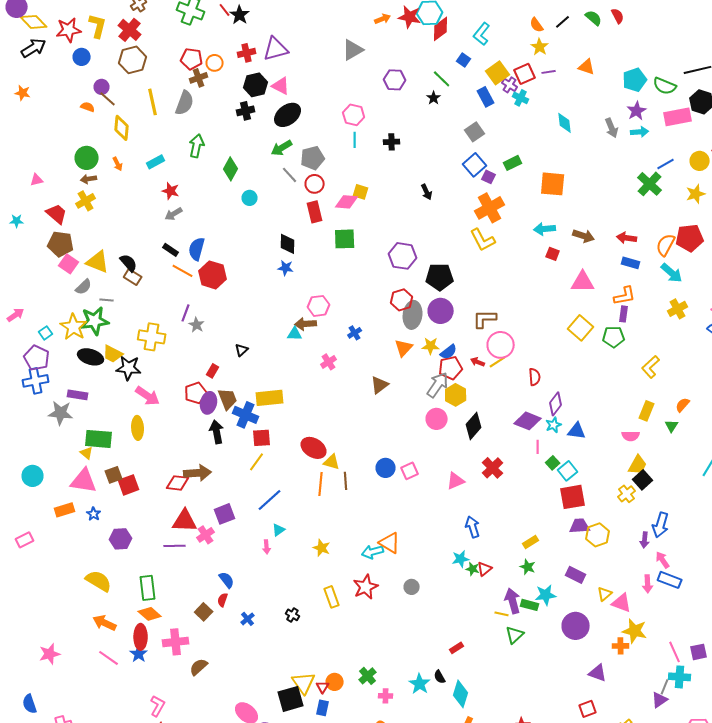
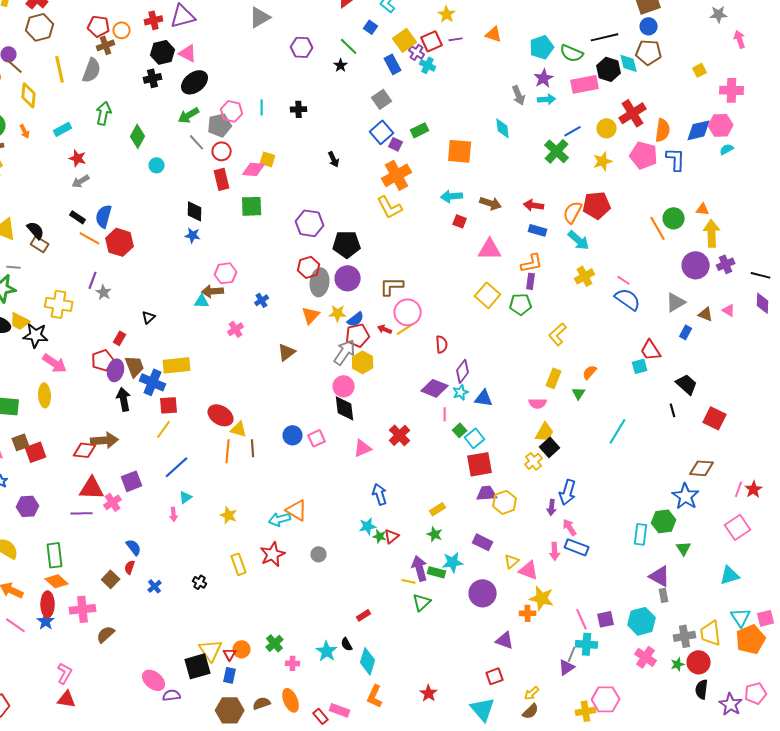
pink hexagon: (354, 115) -> (232, 111), moved
cyan diamond: (565, 123) -> (503, 128), moved
black diamond: (474, 426) -> (345, 408), moved, turned -48

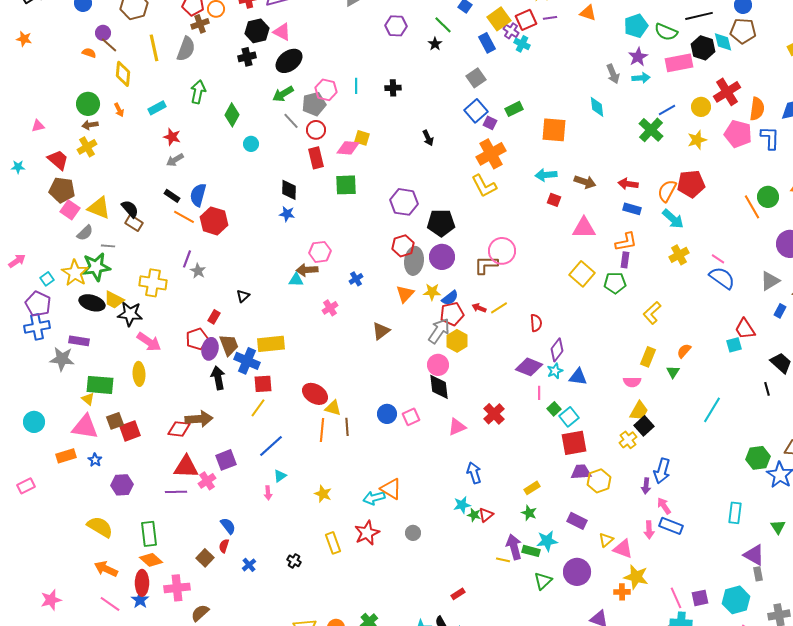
pink circle: (408, 312) -> (502, 251), moved
green hexagon: (664, 521) -> (758, 458), moved
green triangle: (422, 602) -> (543, 581), moved

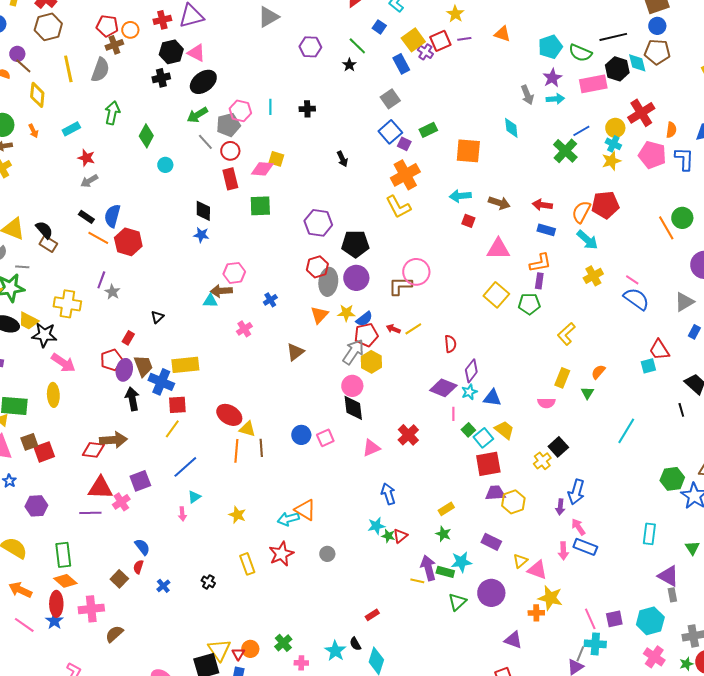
cyan cross: (522, 44) -> (613, 144), moved
orange semicircle: (757, 109) -> (671, 130), size x0.7
yellow trapezoid: (639, 411) -> (504, 430), moved, turned -80

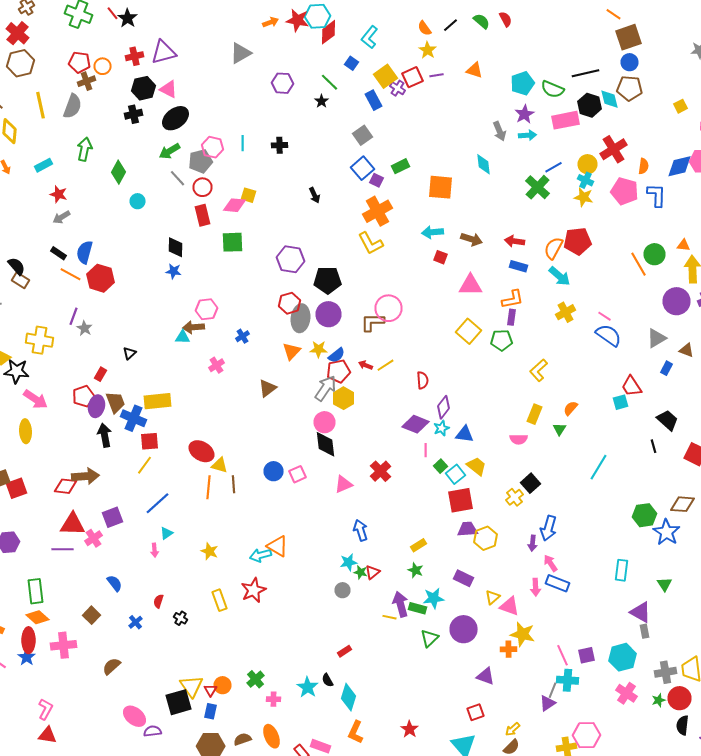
yellow star: (611, 161) -> (584, 197), turned 30
gray circle: (327, 554) -> (342, 590), moved
red semicircle: (138, 567) -> (158, 601), moved
brown semicircle: (114, 634) -> (112, 666), moved

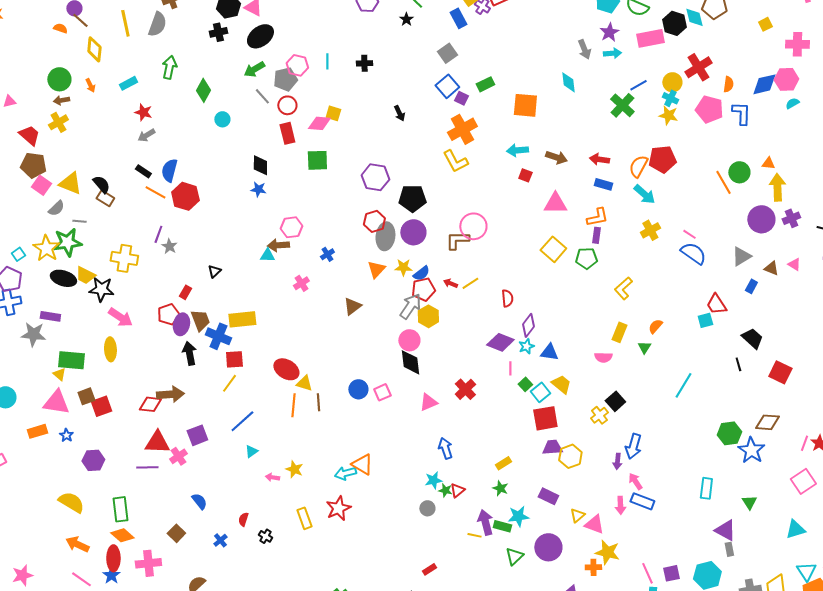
pink arrow: (154, 550) -> (272, 477), moved, turned 104

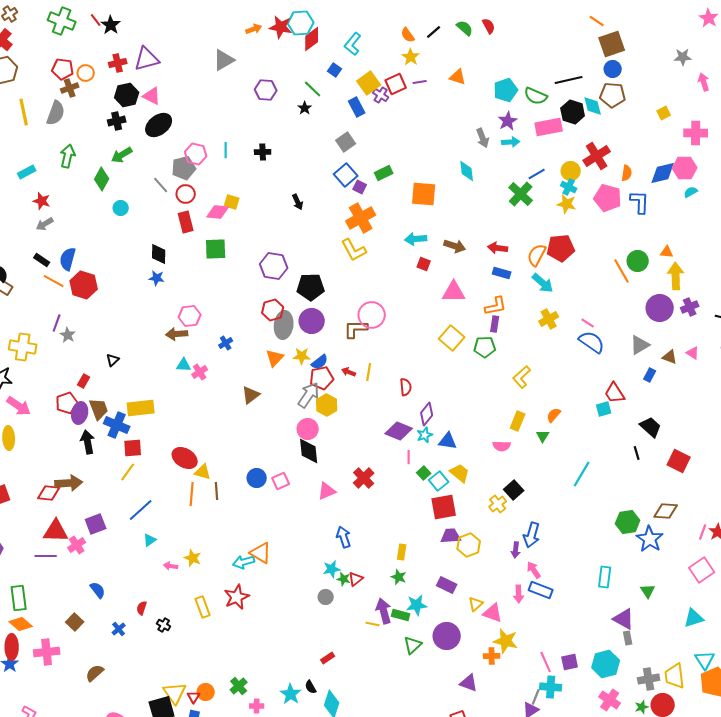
green arrow: (254, 69) -> (122, 155), moved
cyan triangle: (267, 255) -> (184, 365), moved
yellow line: (470, 283) -> (369, 372), turned -48
yellow rectangle: (503, 463) -> (402, 552), turned -49

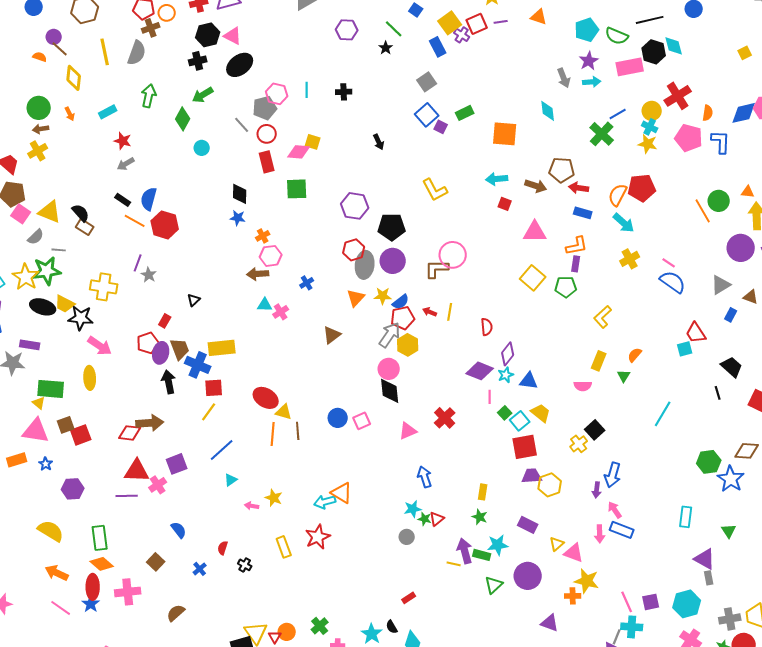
brown pentagon: (613, 95) -> (562, 170), moved
orange cross: (361, 218) -> (263, 236), moved, size x0.5

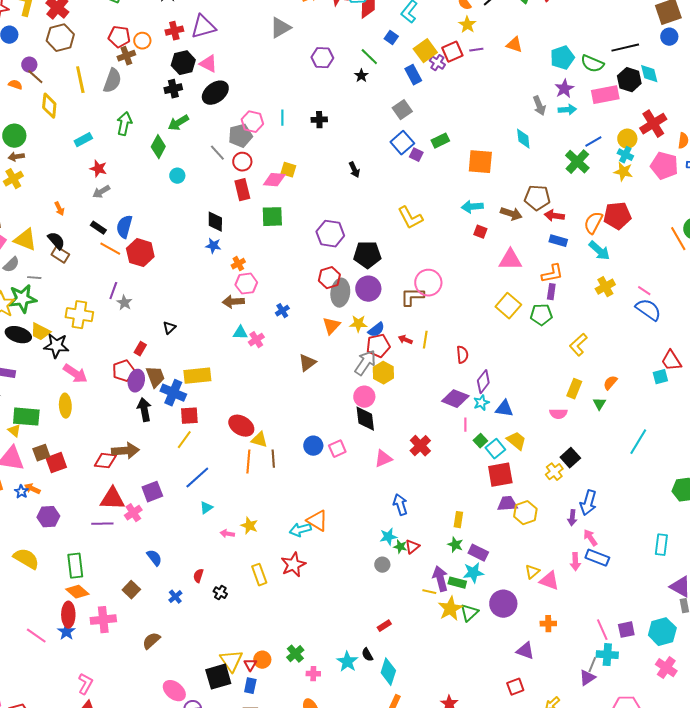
orange arrow: (70, 114) -> (59, 209), moved
purple rectangle: (528, 525) -> (478, 553), moved
orange arrow: (57, 573) -> (32, 489), moved, size x0.7
yellow star: (587, 581) -> (450, 609), moved, turned 30

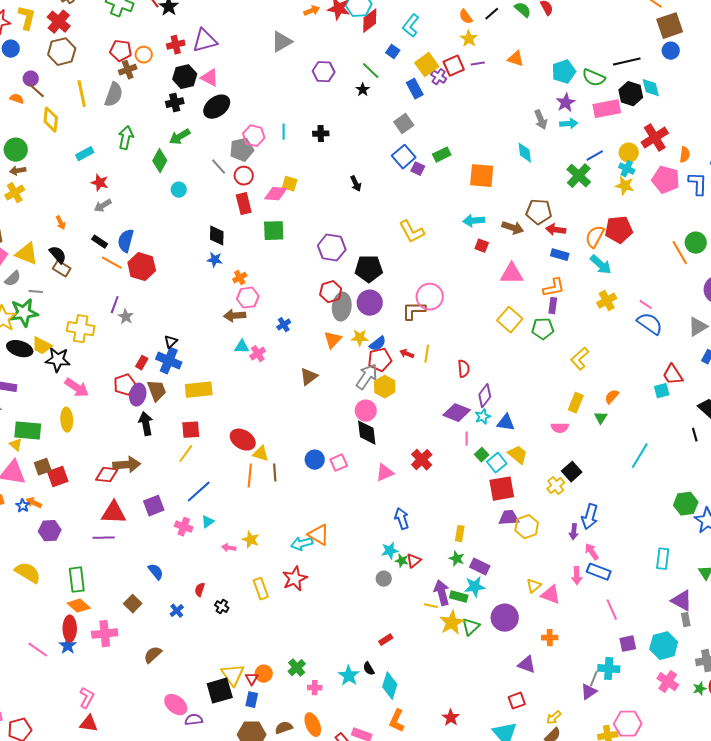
blue cross: (173, 393) -> (169, 361), moved
pink cross: (133, 513) -> (184, 527), moved, turned -36
pink line: (602, 630) -> (612, 610), moved

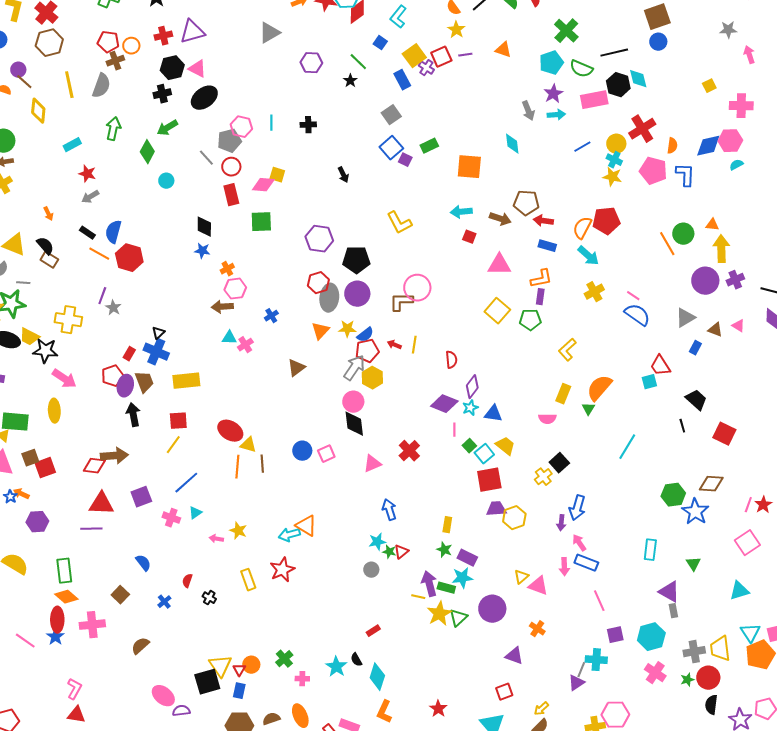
green cross: (579, 176) -> (566, 31), moved
orange semicircle: (612, 397) -> (599, 388), size x1.8
orange cross: (550, 638) -> (537, 629), turned 35

